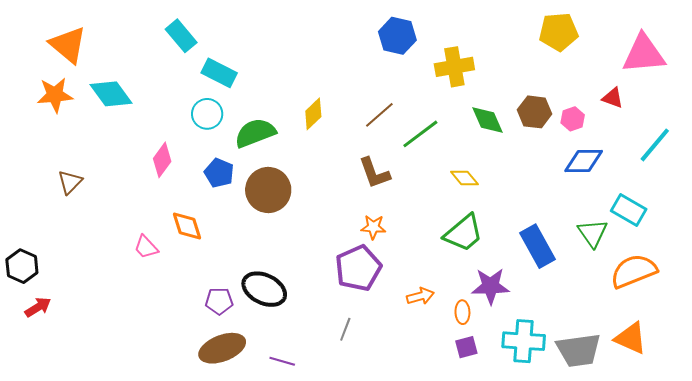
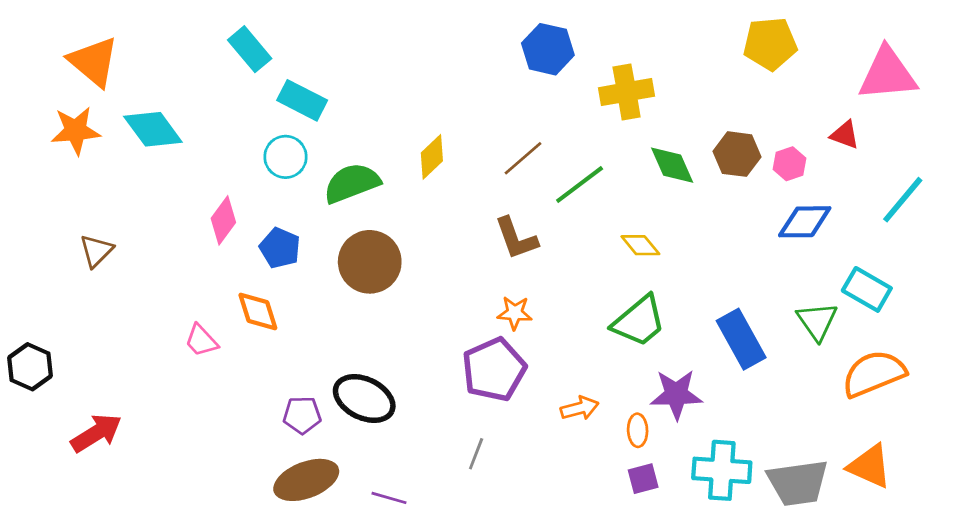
blue pentagon: (219, 173) -> (280, 248), moved
red arrow: (38, 307) -> (96, 433), moved, size x1.4

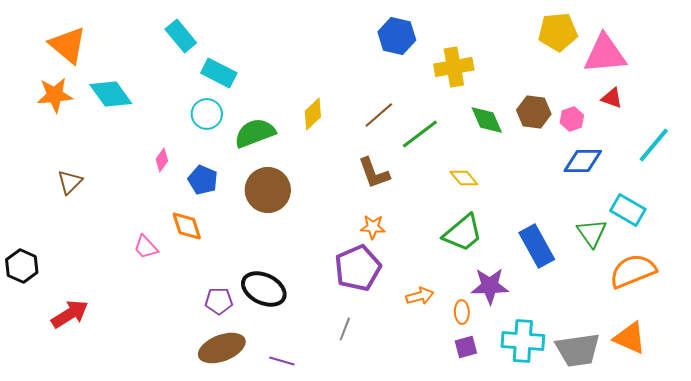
pink triangle: (888, 74) -> (605, 54), moved
pink diamond: (223, 220) -> (162, 160), size x0.7

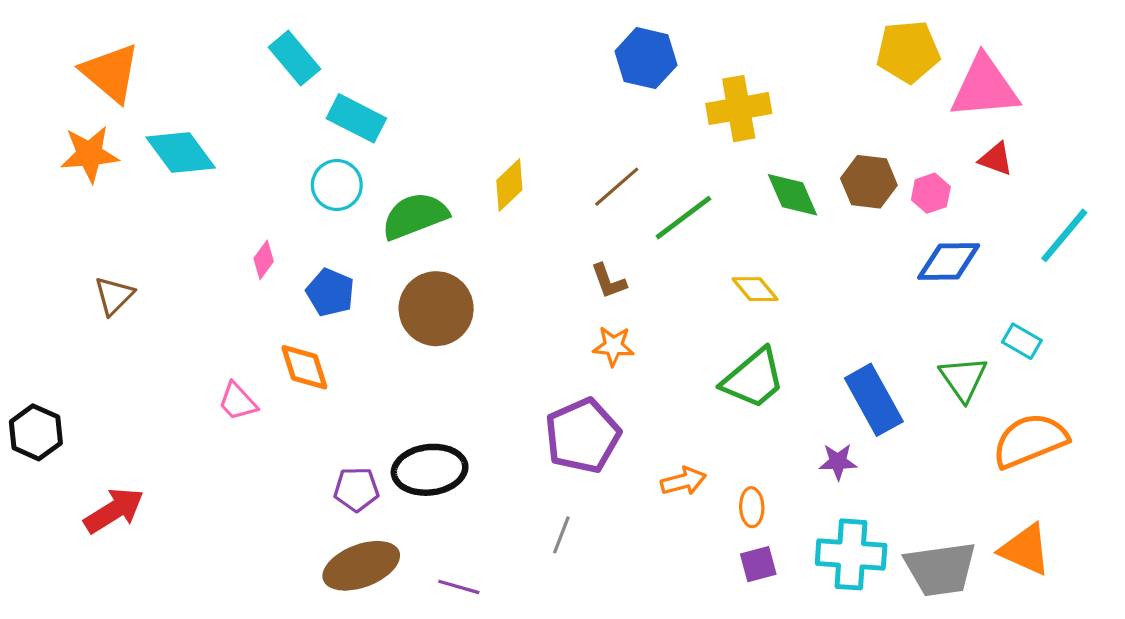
brown L-shape: (374, 173) -> (609, 281), size x0.7
cyan rectangle: (628, 210) -> (1022, 341), size x0.7
orange star: (373, 227) -> (613, 346), moved
purple star: (490, 286) -> (838, 462), moved, size x0.6
black ellipse: (264, 289) -> (430, 470), turned -33

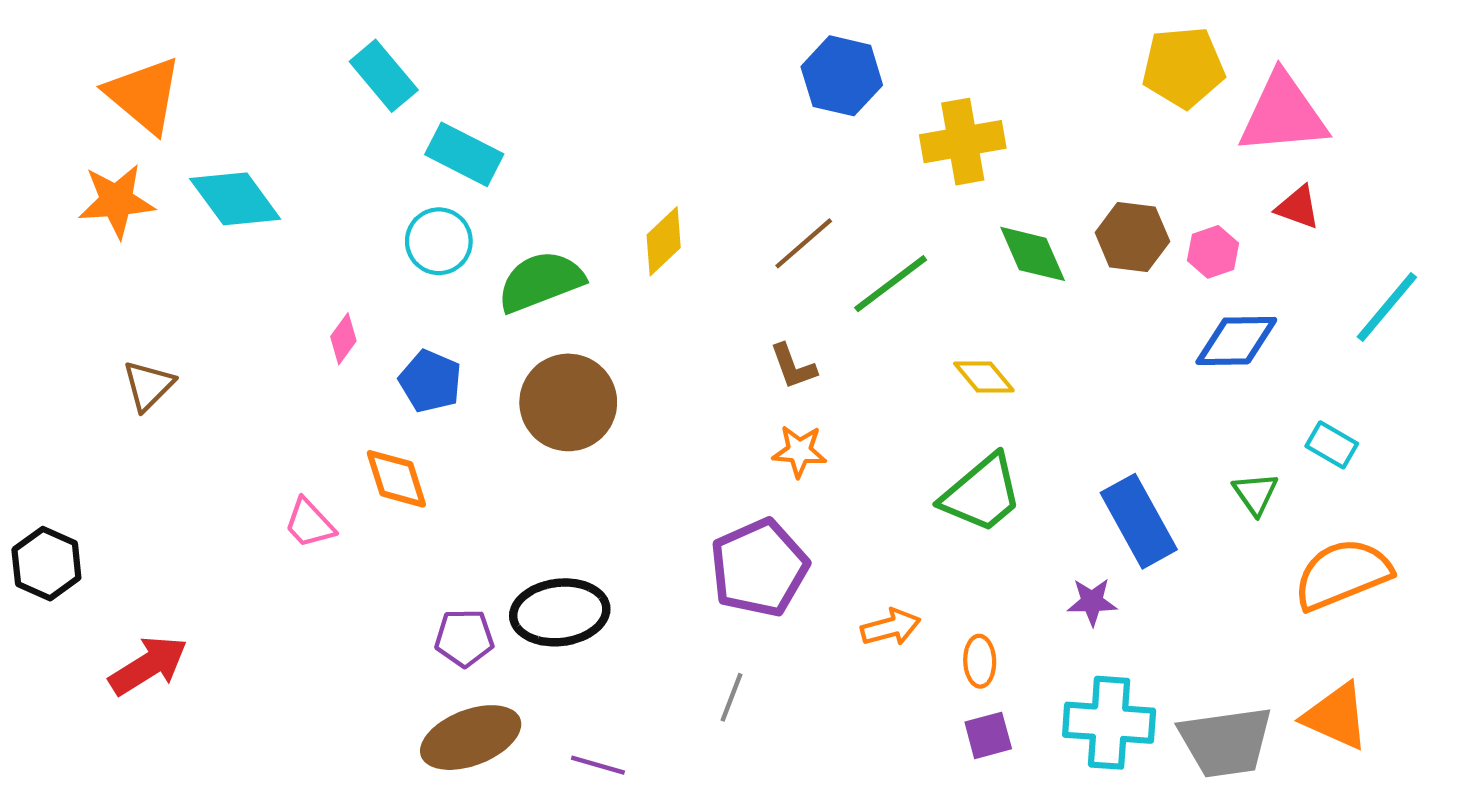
green triangle: (963, 379) -> (1255, 494), size x0.7

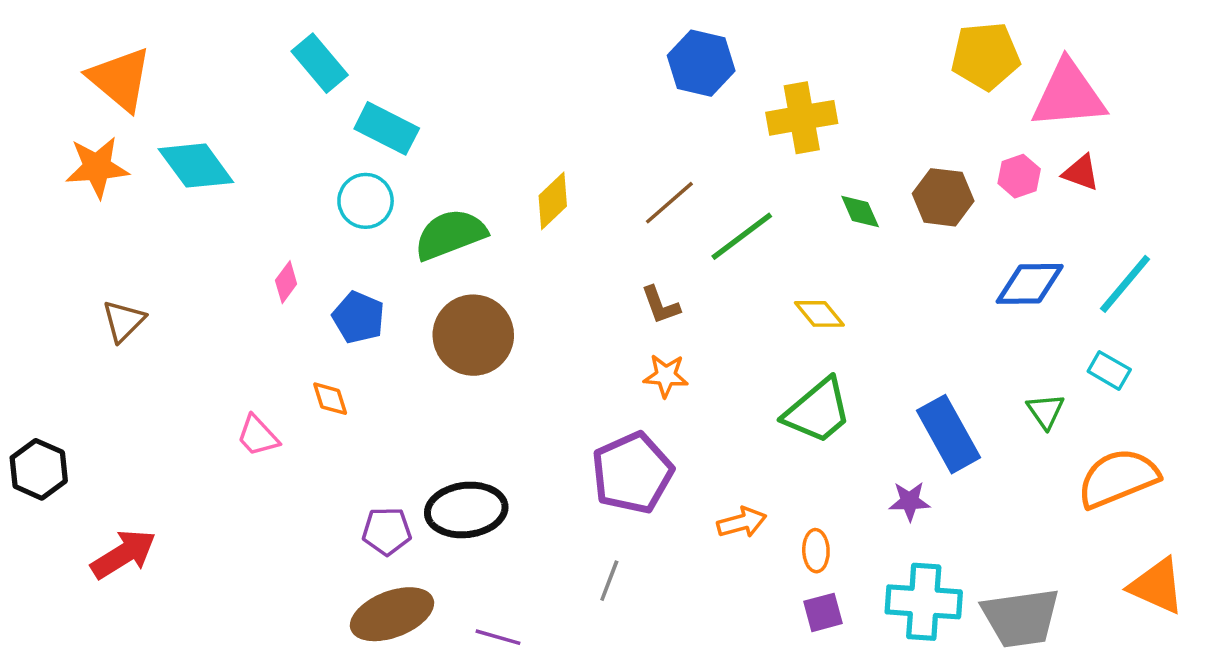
pink hexagon: (1213, 252) -> (1019, 176), moved
green diamond: (1033, 254) -> (860, 211), size x0.7
cyan line: (1387, 307) -> (1125, 284), moved
orange diamond: (396, 479) -> (330, 399), size x0.7
orange triangle: (1336, 716) -> (1157, 586), moved

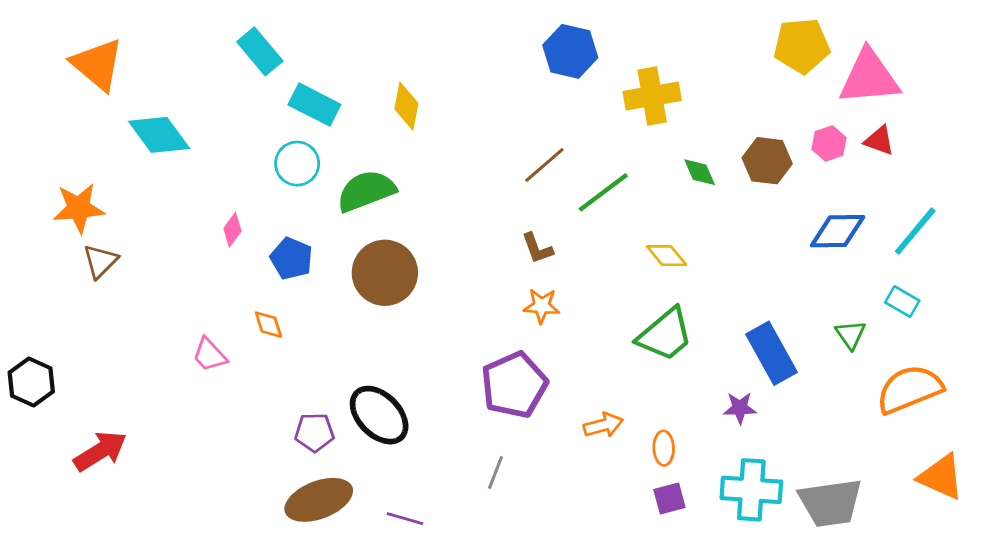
orange star: (97, 167) -> (79, 208), moved
yellow diamond: (553, 201) -> (406, 106), moved, turned -36
black ellipse: (466, 510) -> (379, 415), turned 52

